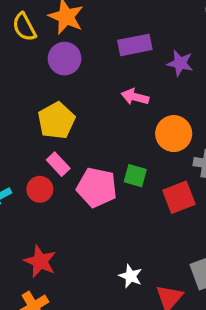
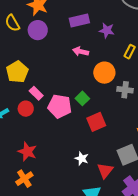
yellow semicircle: (24, 27) -> (12, 23), moved
yellow pentagon: (56, 121) -> (17, 72), moved
green square: (135, 176) -> (82, 98), turned 32
red square: (179, 197) -> (96, 122), moved

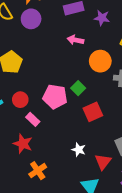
pink rectangle: (36, 93) -> (33, 119), moved
orange cross: (24, 179) -> (38, 171), moved

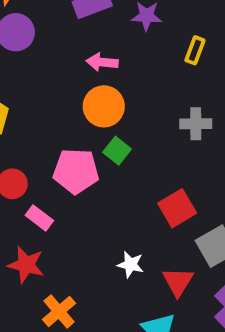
orange circle: (100, 61) -> (104, 106), moved
red square: (93, 112) -> (177, 208), moved

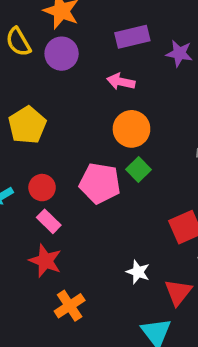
pink arrow: (102, 62) -> (121, 82), moved
pink rectangle: (39, 218) -> (49, 221), moved

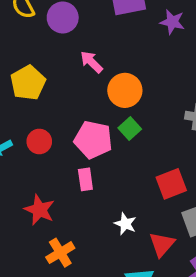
pink arrow: (121, 82) -> (91, 62), moved, turned 30
pink rectangle: (49, 221) -> (85, 179), moved, turned 35

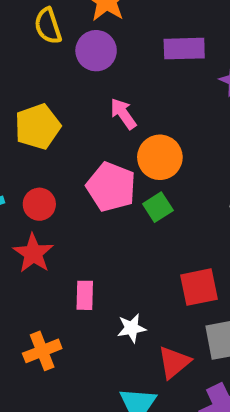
pink pentagon: (93, 140) -> (111, 187), moved
pink rectangle: (85, 179) -> (85, 295), moved
red star: (40, 210) -> (33, 253), moved
white star: (125, 224) -> (132, 328), turned 30

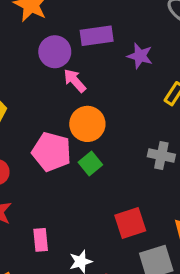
purple circle: (96, 51) -> (55, 52), moved
pink arrow: (123, 114) -> (75, 81), moved

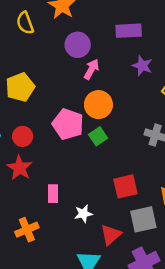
purple rectangle: (97, 36) -> (129, 31), moved
purple star: (140, 56) -> (142, 66), moved
pink arrow: (75, 81) -> (91, 69), turned 66

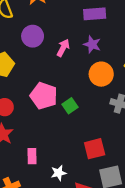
purple circle: (78, 45) -> (33, 36), moved
purple star: (142, 66) -> (92, 44), moved
orange circle: (98, 105) -> (101, 74), moved

